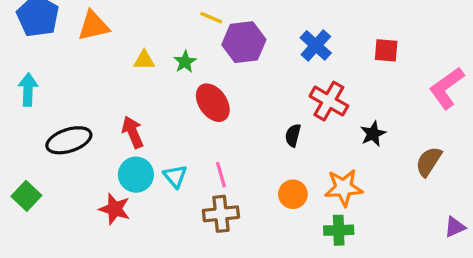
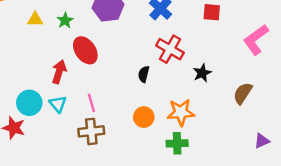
red arrow: (133, 132) -> (59, 72), moved, turned 40

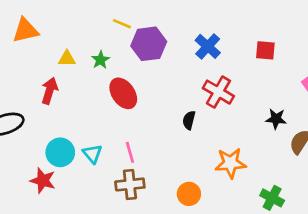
red arrow: (59, 72) -> (50, 91), moved
black star: (202, 73) -> (276, 119), moved, turned 30
orange circle: (144, 117) -> (189, 194), moved
green cross: (177, 143) -> (272, 198), moved, turned 30

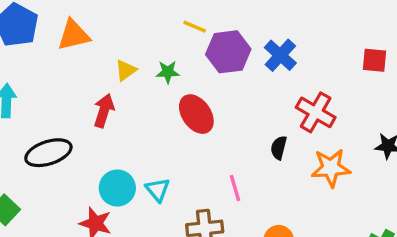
blue cross: (208, 46) -> (280, 55), moved
yellow triangle: (67, 59) -> (126, 70), turned -36
green star: (100, 60) -> (168, 72), turned 30
pink line: (130, 152) -> (235, 188), moved
orange star: (230, 163) -> (331, 168), moved

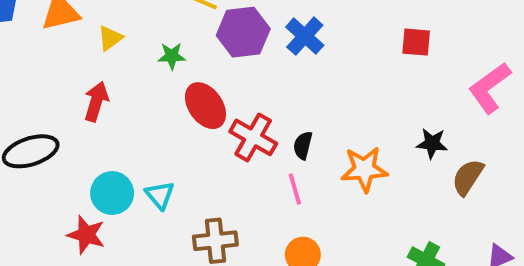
yellow triangle: (126, 70) -> (110, 38), moved
red cross: (316, 112) -> (253, 137), moved
pink line: (235, 188) -> (295, 189), moved

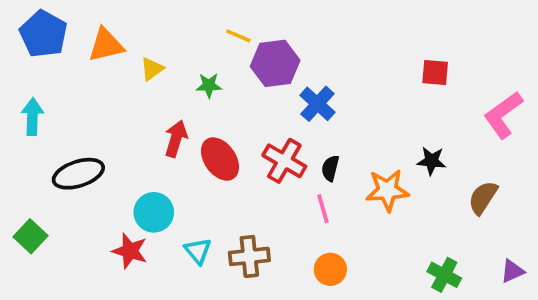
blue cross: (305, 36) -> (317, 104), moved
red arrow: (96, 102) -> (176, 139), moved
red ellipse: (205, 106) -> (220, 159), moved
black star: (432, 143) -> (431, 161), moved
cyan triangle: (160, 195) -> (198, 251), moved

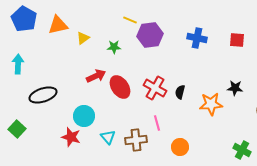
blue cross: (317, 104) -> (197, 38), moved, turned -30
red arrow: (176, 139) -> (96, 76), turned 48
pink line: (323, 209) -> (157, 123), moved

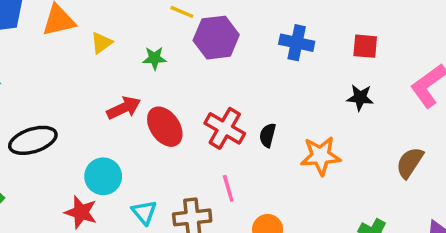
black star: (235, 88) -> (360, 98), moved

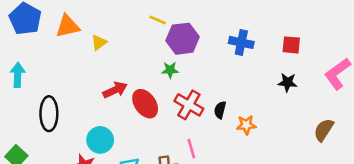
green star: (155, 58) -> (170, 70), moved
black ellipse: (33, 140) -> (49, 114), turned -72
orange star: (321, 156) -> (246, 125), moved, size x0.7

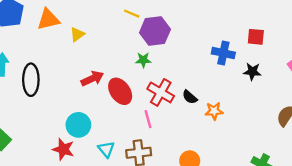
blue cross: (241, 42) -> (223, 53), moved
black semicircle: (220, 110) -> (190, 97), turned -63
black ellipse: (49, 114) -> (31, 80), moved
pink line: (191, 149) -> (148, 119), moved

